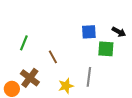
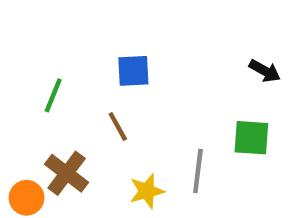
blue square: (89, 32) -> (133, 71), moved
green square: (106, 49) -> (251, 138), moved

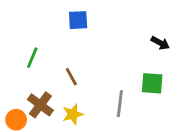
blue square: (133, 71) -> (78, 20), moved
yellow star: (147, 191) -> (73, 114), moved

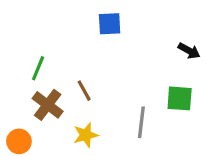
blue square: (78, 20) -> (110, 24), moved
brown cross: (40, 105) -> (48, 105), moved

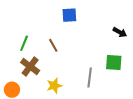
brown line: (84, 91) -> (53, 45), moved

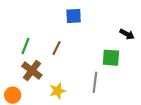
brown line: (53, 45) -> (56, 48), turned 56
green square: (114, 62) -> (111, 58), moved

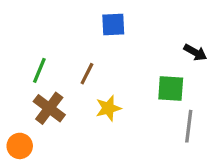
gray line: (95, 82) -> (189, 126), moved
yellow star: (58, 91) -> (108, 108), moved

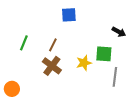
brown cross: (49, 108) -> (52, 66), moved
yellow star: (108, 108) -> (84, 63), moved

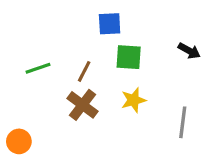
green line: (24, 43) -> (38, 68), turned 49
green square: (104, 54) -> (129, 57), moved

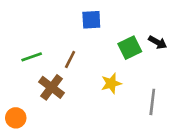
green square: (129, 57) -> (130, 48), moved, turned -30
brown cross: (83, 105) -> (52, 87), moved

